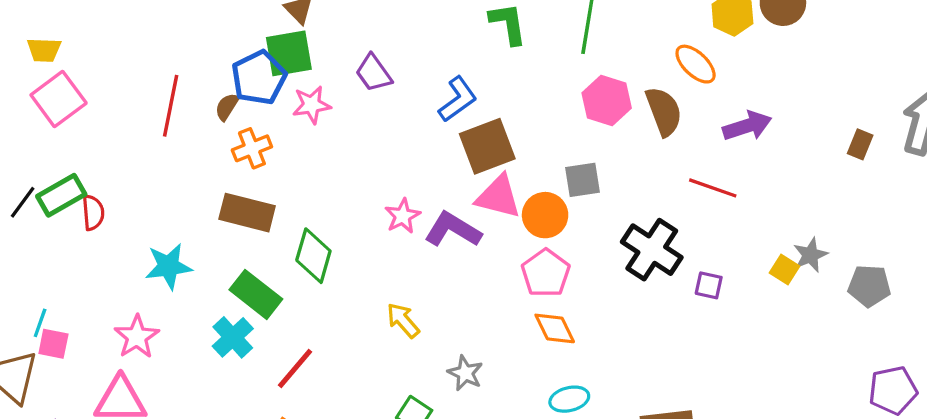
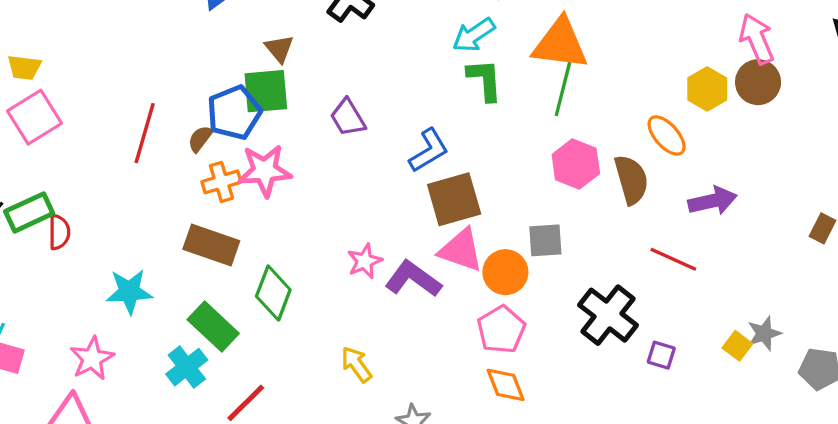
pink star: (312, 105) -> (265, 171), moved, size x1.4

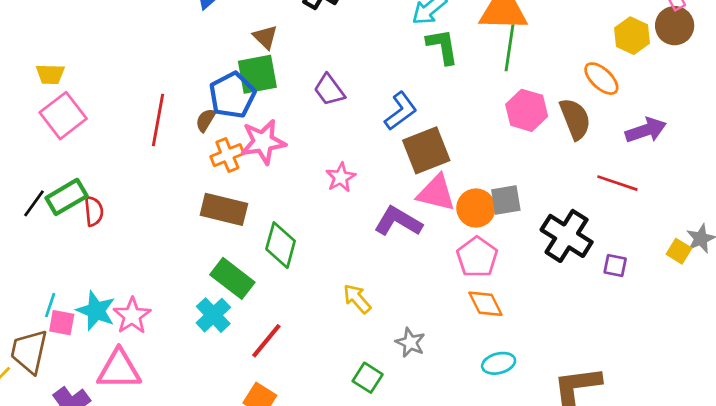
gray square: (545, 240) -> (506, 200), moved
pink star: (365, 261) -> (341, 177), moved
cyan star: (129, 291) -> (96, 311), moved, turned 30

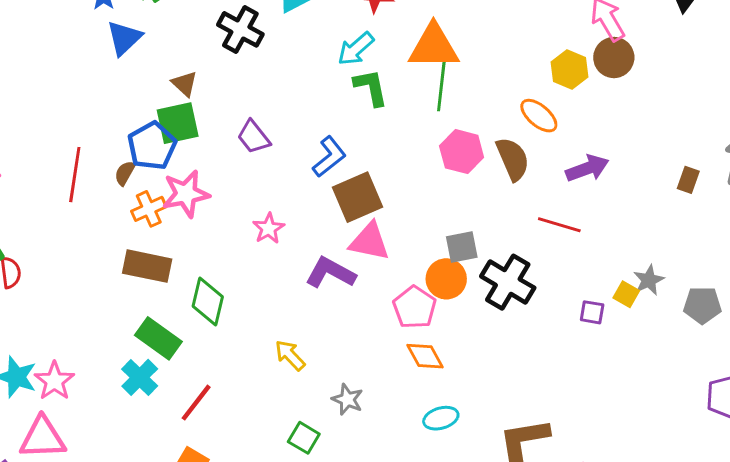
gray square: (506, 200) -> (462, 247), moved
orange circle: (476, 208) -> (446, 279), moved
purple square: (615, 265) -> (592, 312), moved

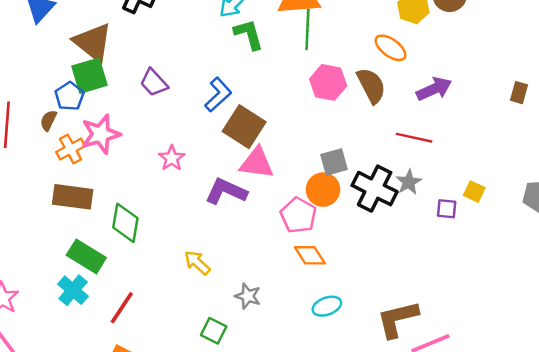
brown triangle: (185, 84) -> (93, 42), size x1.8
blue pentagon: (152, 146) -> (70, 96), size x0.7
brown square: (358, 197) -> (244, 127), turned -30
gray star: (649, 280) -> (409, 182), moved

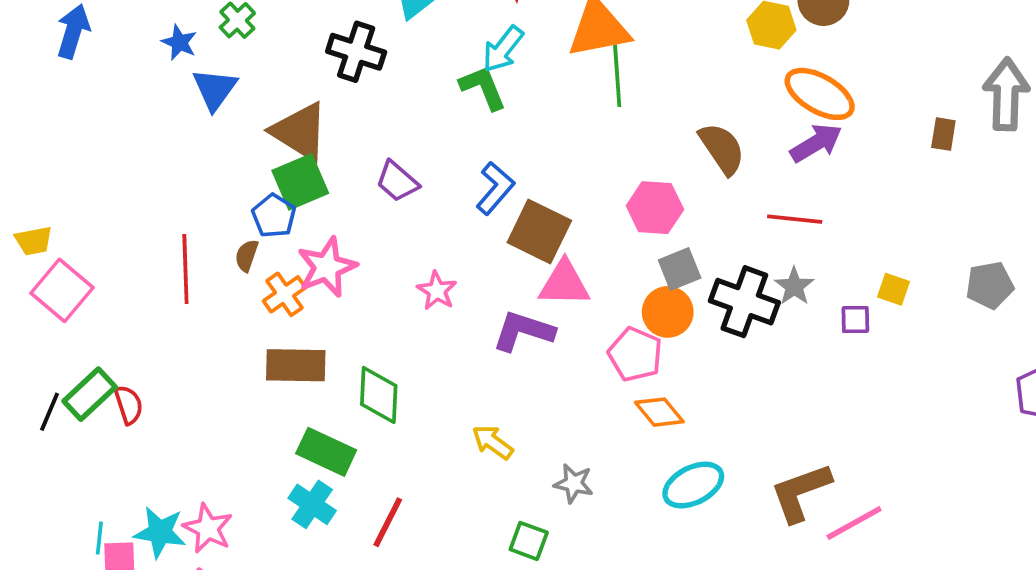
green L-shape: (249, 34) -> (483, 88), moved
orange ellipse: (391, 48) -> (820, 94), moved, size x1.4
pink hexagon: (328, 82) -> (655, 208), moved
cyan ellipse: (327, 306) -> (693, 485), size x1.4

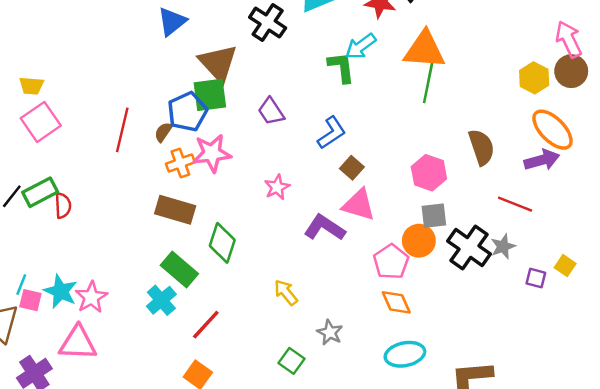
blue pentagon: (274, 216) -> (187, 112), size x1.4
brown square: (539, 232) -> (352, 168), size x0.6

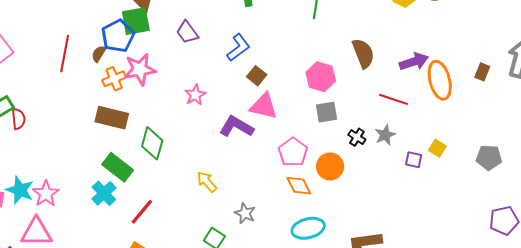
orange ellipse: (553, 130) -> (440, 80), moved, turned 33
orange circle: (419, 241) -> (330, 167), moved
black cross: (469, 248) -> (357, 137), size x0.5

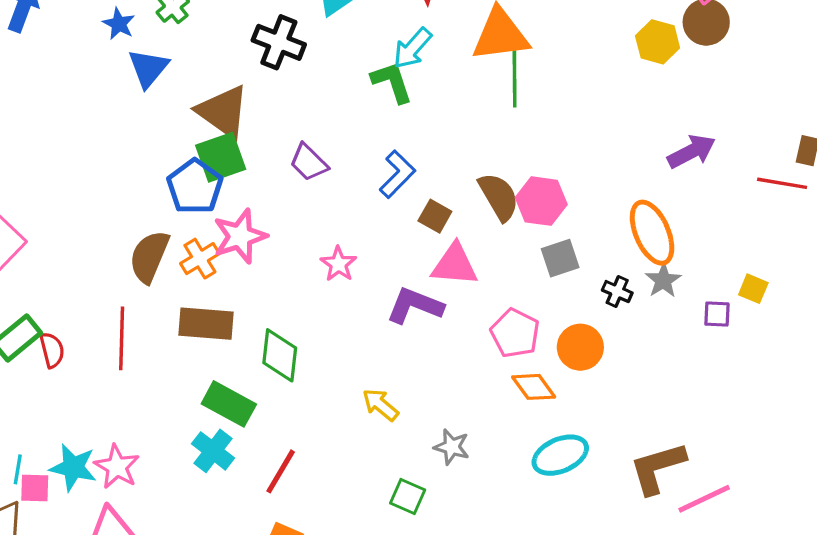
brown semicircle: (363, 53) -> (499, 197), moved
red line: (65, 54) -> (122, 338), moved
brown semicircle: (99, 54) -> (149, 257), moved, size x1.8
orange ellipse: (440, 80) -> (652, 233), moved
red line: (393, 99) -> (782, 183), moved

